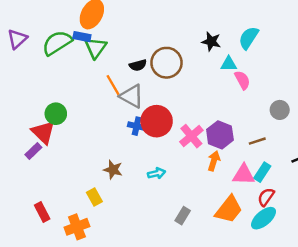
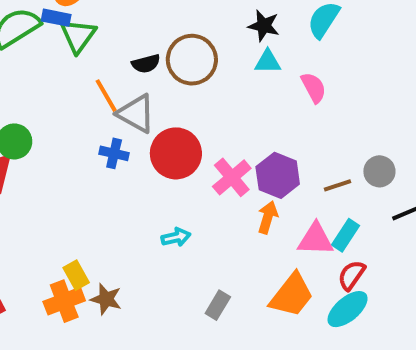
cyan triangle: (229, 64) -> (268, 62), moved
gray circle: (280, 110) -> (379, 171), moved
blue cross: (137, 126) -> (114, 153), moved
brown star: (113, 170) -> (106, 299), moved
orange cross: (77, 227) -> (64, 301), moved

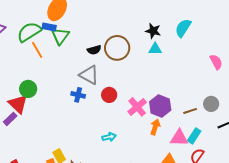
pink semicircle: (314, 88) -> (216, 62), moved
orange line: (106, 96) -> (37, 50), moved
red circle: (176, 153) -> (109, 95), size x0.6

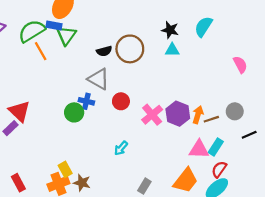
green circle: (28, 89) -> (74, 112), moved
orange arrow: (155, 127) -> (198, 115), moved
cyan arrow: (109, 137) -> (121, 148), turned 144

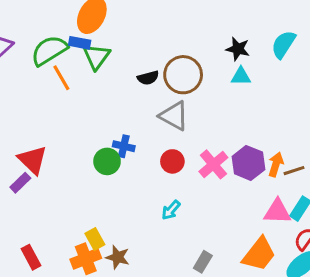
gray triangle: (99, 79) -> (174, 116), moved
red circle: (121, 101) -> (172, 161), moved

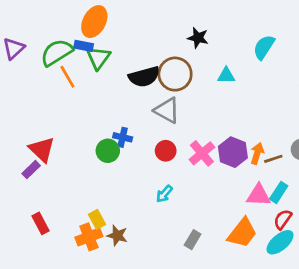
black star: (238, 49) -> (198, 38), moved
black semicircle: (148, 78) -> (144, 77), size x1.6
red rectangle: (31, 257) -> (40, 223), moved

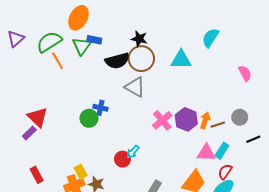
black star: (198, 38) -> (139, 39), moved
blue rectangle: (84, 46) -> (94, 40), moved
cyan triangle: (226, 75) -> (181, 60), size x1.5
red circle: (166, 151) -> (122, 159), moved

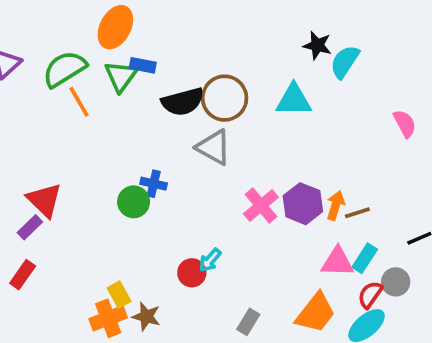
black star: (139, 39) -> (317, 45), moved
gray circle: (240, 117) -> (396, 282), moved
red rectangle: (37, 175) -> (23, 275), moved, turned 63

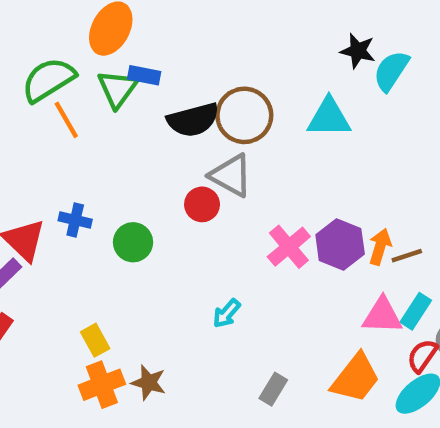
blue cross: (154, 184) -> (75, 220), moved
red circle: (192, 273) -> (202, 204), moved
yellow rectangle: (119, 295) -> (95, 340), moved

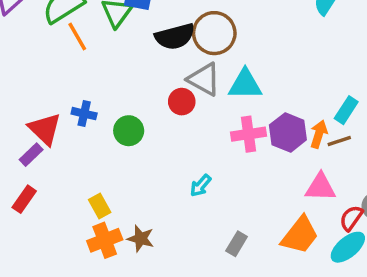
cyan triangle: (329, 118) -> (245, 84), moved
pink cross: (289, 247) -> (249, 134), turned 32
cyan rectangle: (416, 311) -> (346, 110), moved

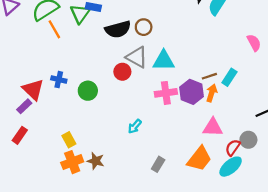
brown circle: (214, 33) -> (144, 27), size x0.6
brown line: (339, 141) -> (209, 76), moved

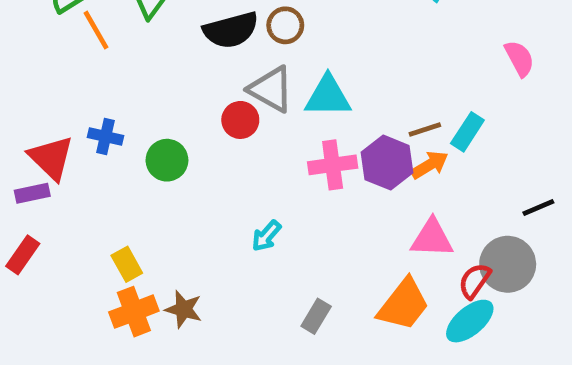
orange arrow: (212, 93) -> (430, 165), turned 42
purple rectangle: (24, 106) -> (32, 193), turned 32
gray circle: (248, 140) -> (508, 264), size x1.5

